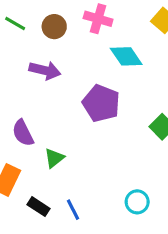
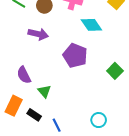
green triangle: (54, 158) -> (44, 91), turned -32
black rectangle: (39, 207) -> (34, 115), moved

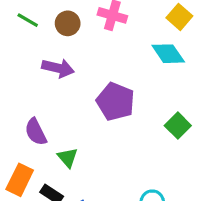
cyan diamond: (91, 25) -> (168, 54), moved

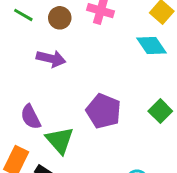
purple pentagon: (116, 102) -> (103, 111), moved
green triangle: (68, 157) -> (60, 140), size x1.5

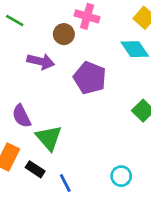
brown circle: (60, 18) -> (64, 34), moved
purple pentagon: (103, 111) -> (90, 78), moved

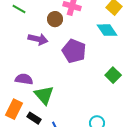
purple semicircle: (22, 116) -> (24, 79), turned 126

